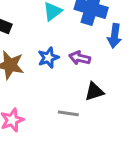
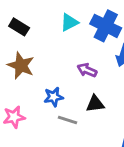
blue star: (48, 58) -> (54, 97), moved

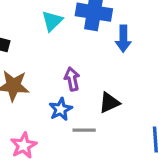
purple arrow: (87, 70) -> (72, 79), moved, turned 72

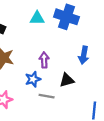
cyan triangle: (52, 21) -> (37, 18), turned 35
blue arrow: (123, 39) -> (84, 55), moved

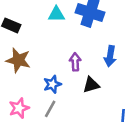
purple arrow: (44, 60) -> (75, 62), moved
gray line: (47, 96) -> (50, 109), moved, turned -70

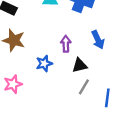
blue arrow: (110, 56) -> (98, 40), turned -36
gray line: (50, 109) -> (84, 87), moved

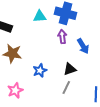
purple arrow: (66, 44) -> (62, 37), moved
gray line: (84, 87) -> (66, 87), moved

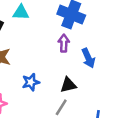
cyan triangle: (40, 16) -> (21, 13), moved

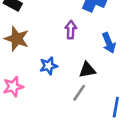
purple arrow: (64, 43) -> (71, 30), moved

